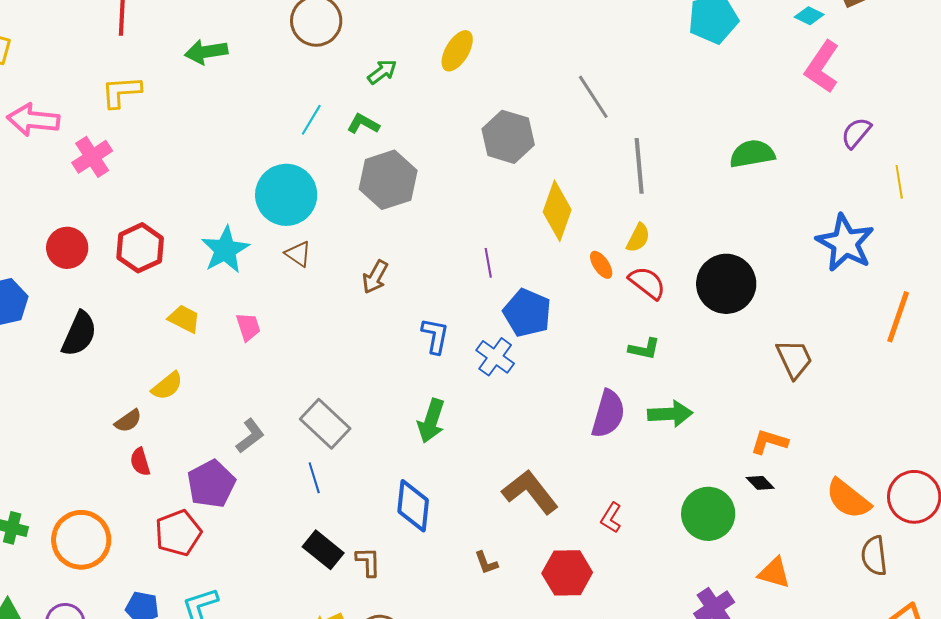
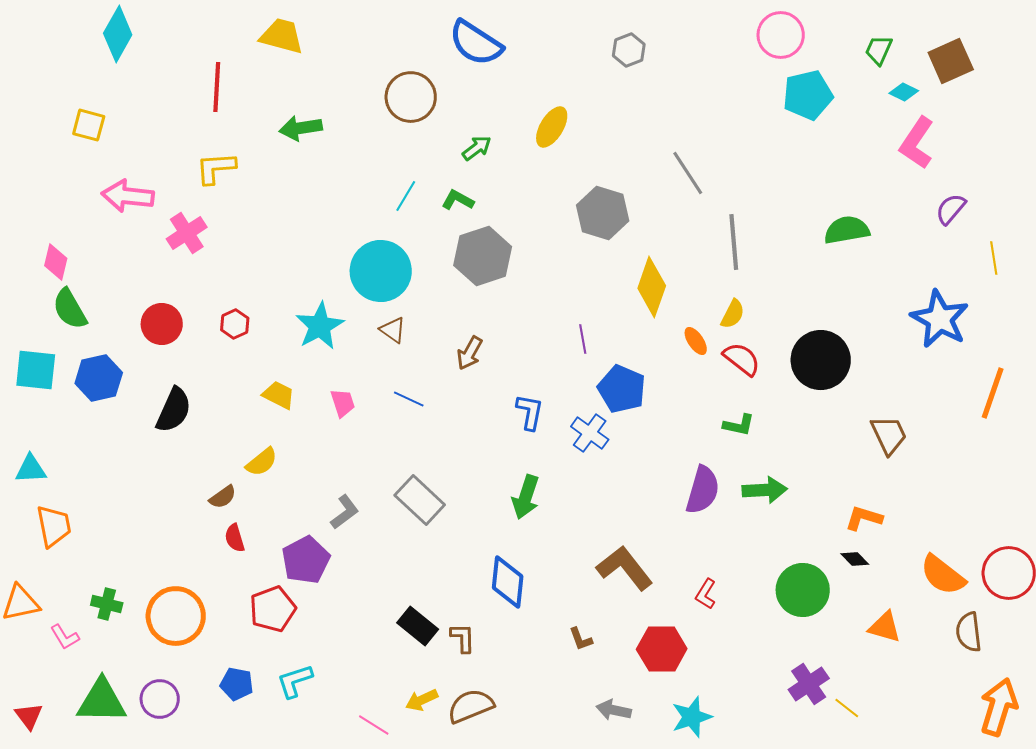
red hexagon: (140, 248) -> (235, 324), size x0.6
blue line: (314, 478) -> (409, 399), moved, turned -48
orange triangle: (774, 573) -> (885, 627), moved

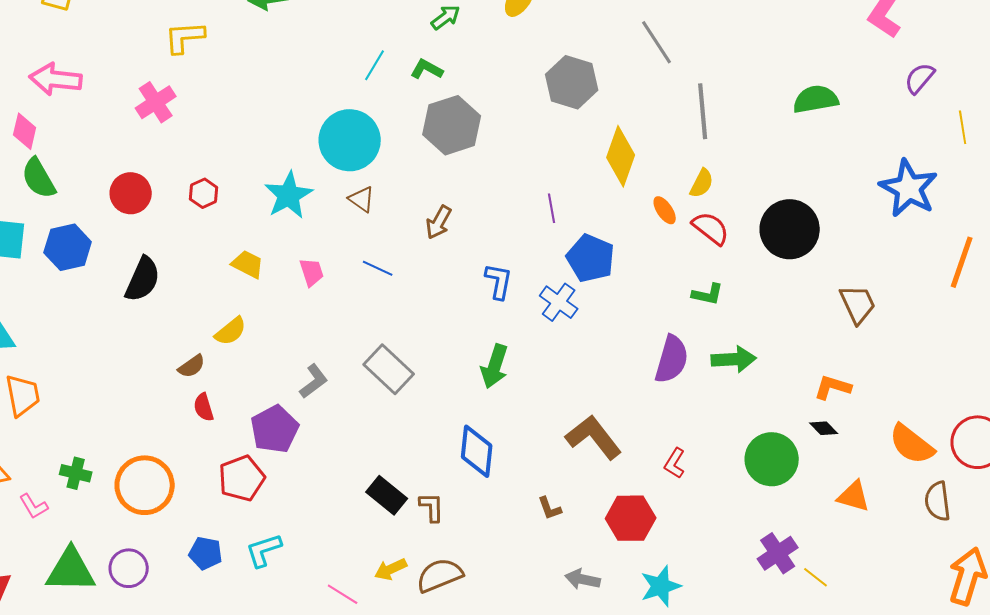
pink arrow: (128, 196) -> (56, 79), moved

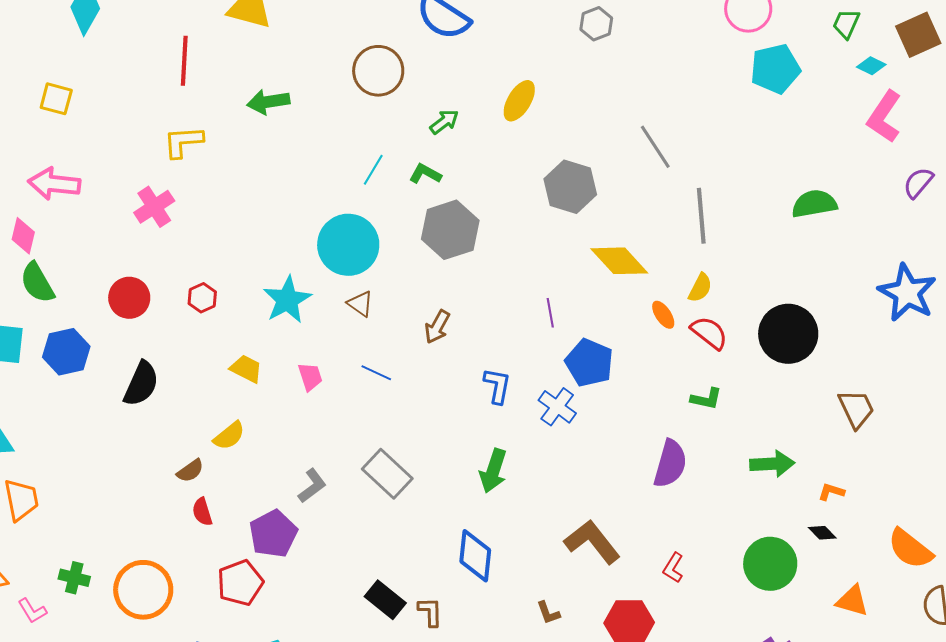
yellow diamond: (621, 156) -> (619, 261), turned -62
green arrow: (734, 359) -> (772, 464), moved
orange L-shape: (833, 387) -> (831, 492), size x0.7

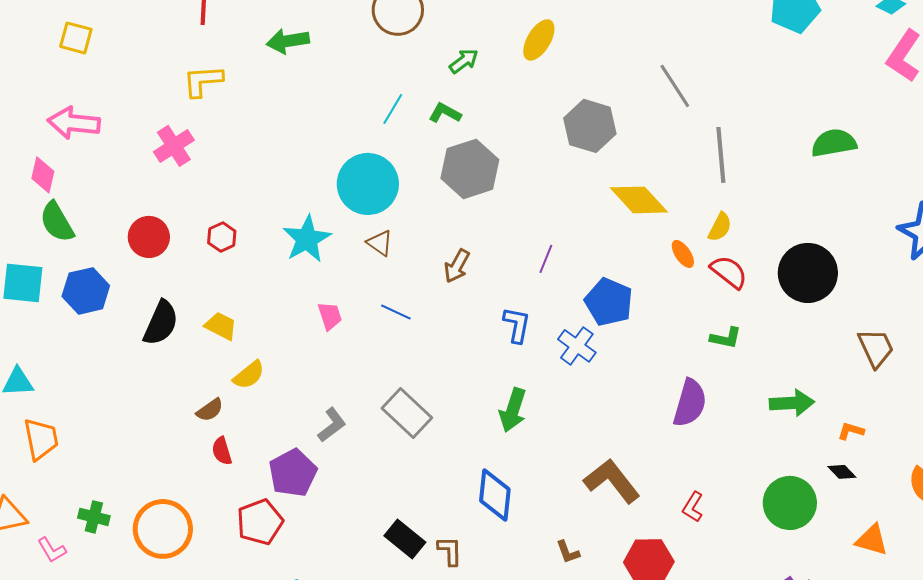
purple line: (550, 313) -> (546, 259), moved, turned 32
yellow trapezoid: (246, 369) -> (221, 326), moved

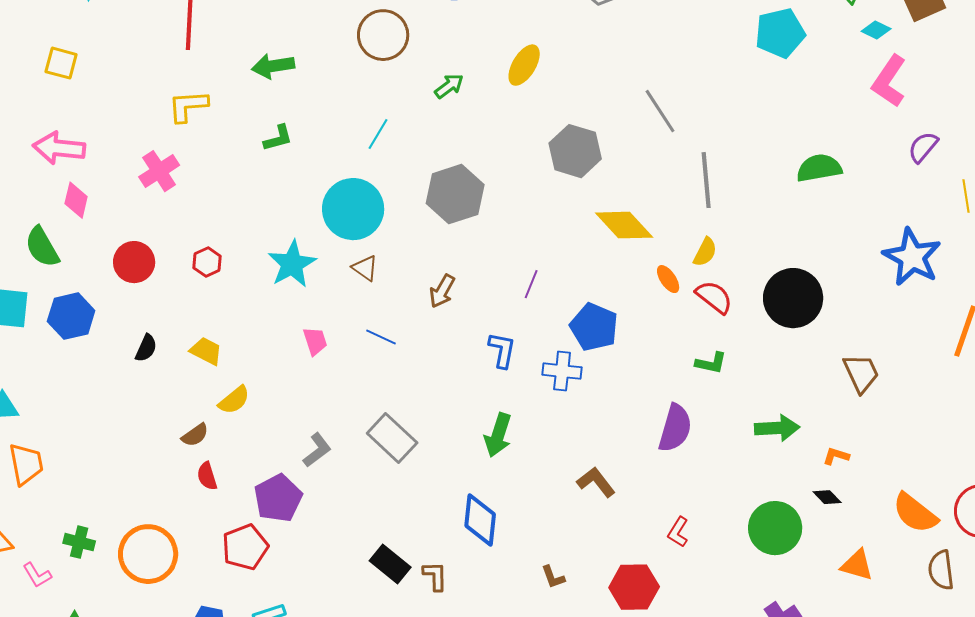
green L-shape: (445, 113) -> (278, 138), moved, turned 136
pink diamond: (43, 175) -> (76, 200), moved
black semicircle: (161, 323) -> (146, 348), size x0.6
blue cross: (577, 346) -> (562, 371), turned -30
brown L-shape: (612, 481) -> (596, 482), moved, size x0.7

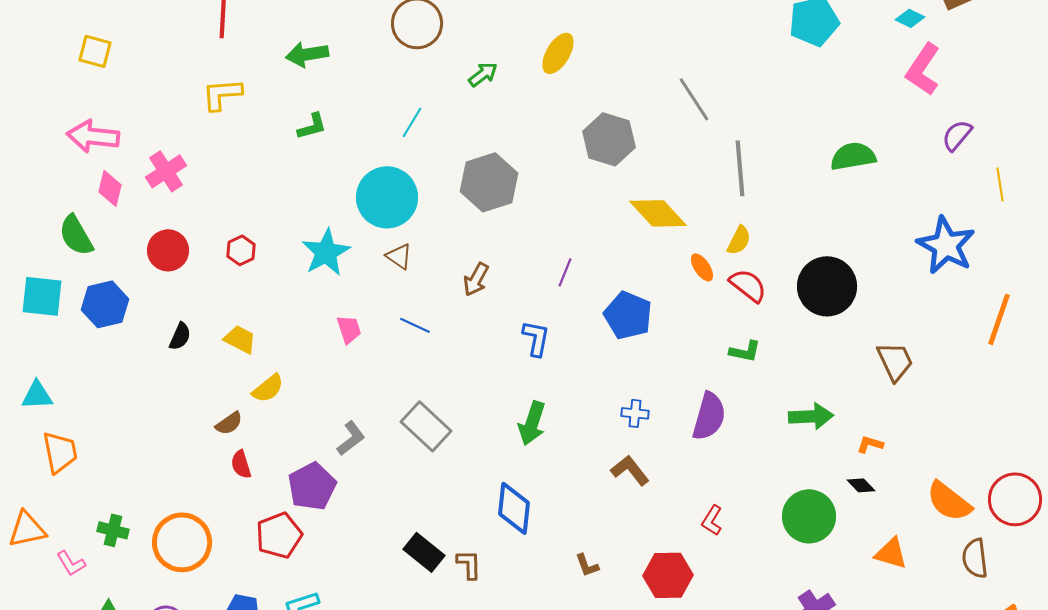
pink cross: (159, 171) -> (166, 171), moved
blue cross: (562, 371) -> (635, 413), moved, size x0.7

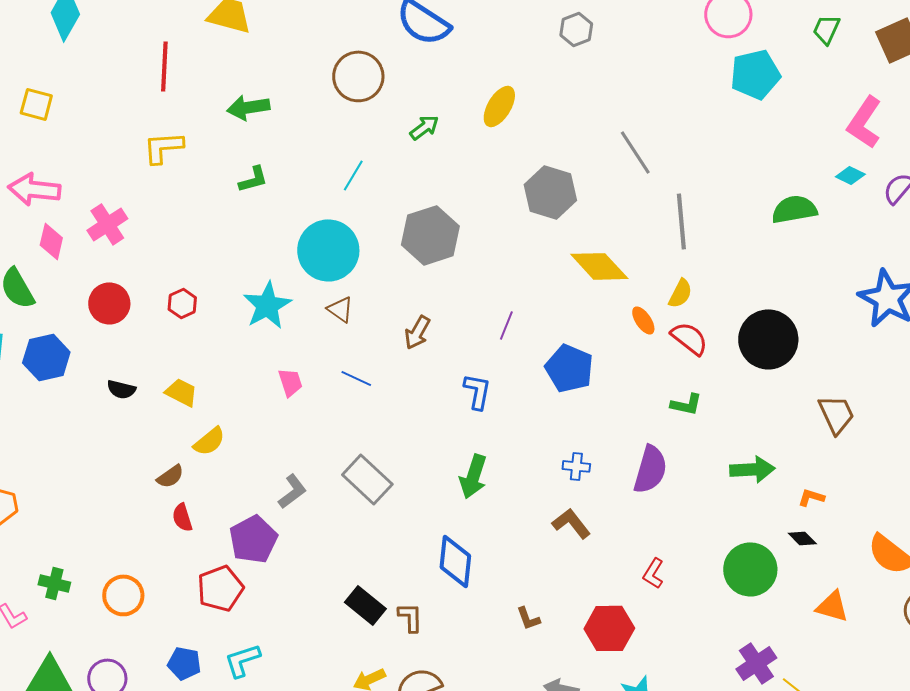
cyan diamond: (910, 18) -> (850, 175), moved
black semicircle: (180, 336) -> (121, 389), turned 80
orange circle: (182, 542) -> (123, 595), size x0.7

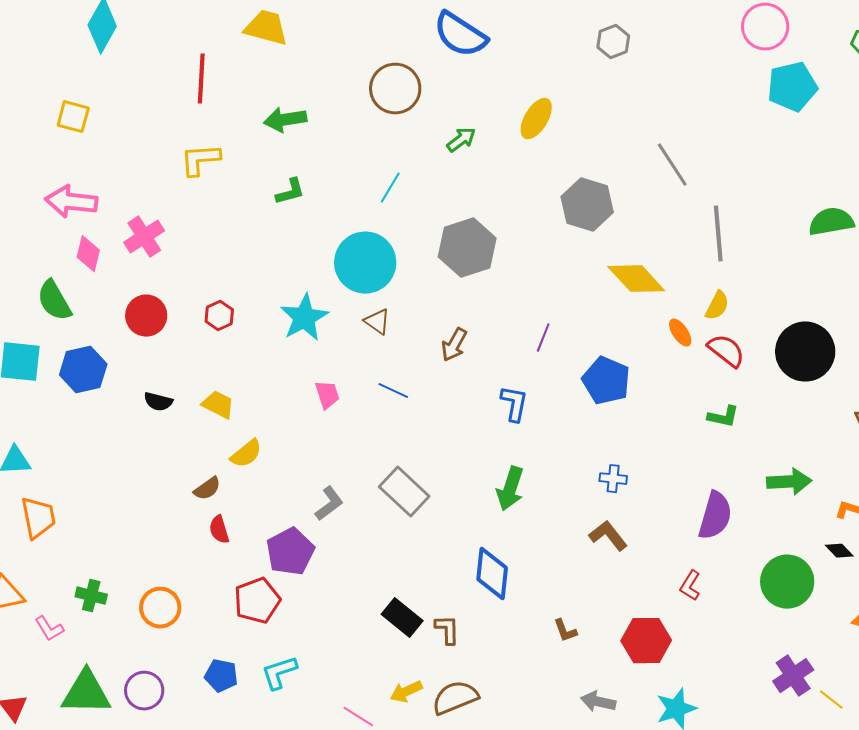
purple semicircle: (650, 469) -> (715, 516), moved

